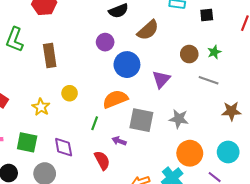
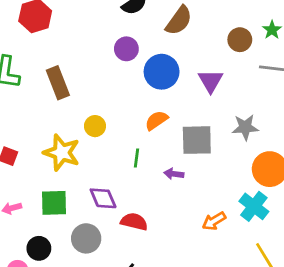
orange semicircle: (115, 99) -> (156, 120), size x0.7
yellow star: (41, 107) -> (62, 153), size x1.5
red semicircle: (102, 160) -> (134, 222), moved, turned -36

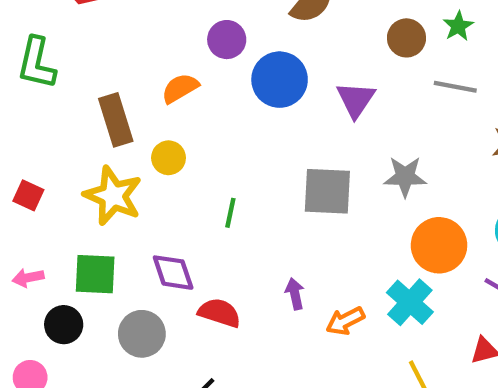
brown rectangle: (58, 83) -> (116, 120), moved
orange semicircle: (156, 120) -> (180, 88), moved
purple arrow: (174, 174) -> (295, 294), moved, turned 66
black circle: (39, 248) -> (64, 325), moved

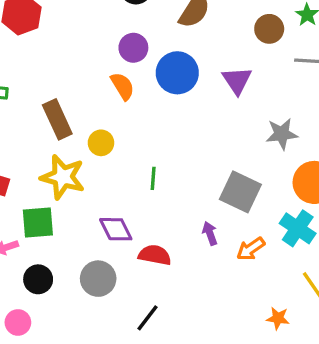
orange semicircle: (180, 88) -> (122, 86), moved, turned 96
gray square: (327, 191) -> (240, 192), moved, turned 30
green square: (95, 274) -> (38, 223), moved

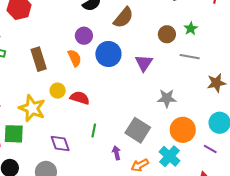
brown rectangle: (57, 119) -> (39, 59), moved
green line: (153, 178) -> (94, 130), moved
red semicircle: (155, 255) -> (80, 98), moved

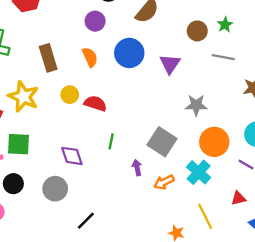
purple circle: (84, 36) -> (95, 21), moved
yellow star: (32, 108) -> (23, 97), moved

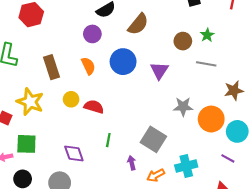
orange circle: (214, 142) -> (211, 119), moved
cyan cross: (199, 172) -> (186, 166), turned 35

